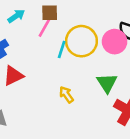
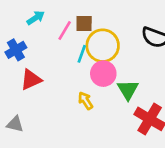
brown square: (50, 13) -> (84, 24), moved
pink circle: (115, 42) -> (103, 74), moved

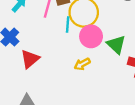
yellow arrow: (85, 101) -> (82, 64), turned -70

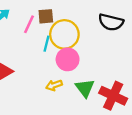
green triangle: (116, 44) -> (85, 88), moved

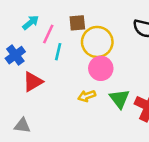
pink line: (29, 24) -> (48, 34), moved
cyan line: (46, 44) -> (58, 52), moved

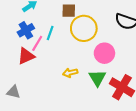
pink line: (48, 34) -> (37, 43), moved
blue cross: (15, 55) -> (26, 30), moved
pink circle: (101, 68) -> (104, 53), moved

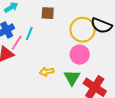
yellow circle: (84, 28) -> (83, 30), moved

